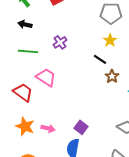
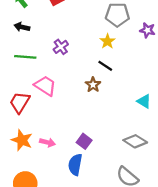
yellow star: (110, 40) -> (107, 41), moved
brown star: (112, 76) -> (93, 85), moved
red trapezoid: (23, 92) -> (20, 102), turned -95

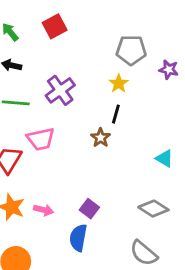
purple cross: (61, 47) -> (60, 90), size x1.5
black line: (105, 66) -> (116, 114), turned 72
pink trapezoid: (45, 86) -> (41, 139), turned 135

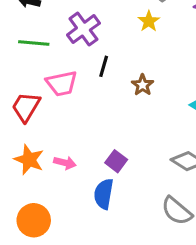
black line: (116, 114) -> (104, 66), moved
brown star: (101, 138) -> (143, 85), moved

